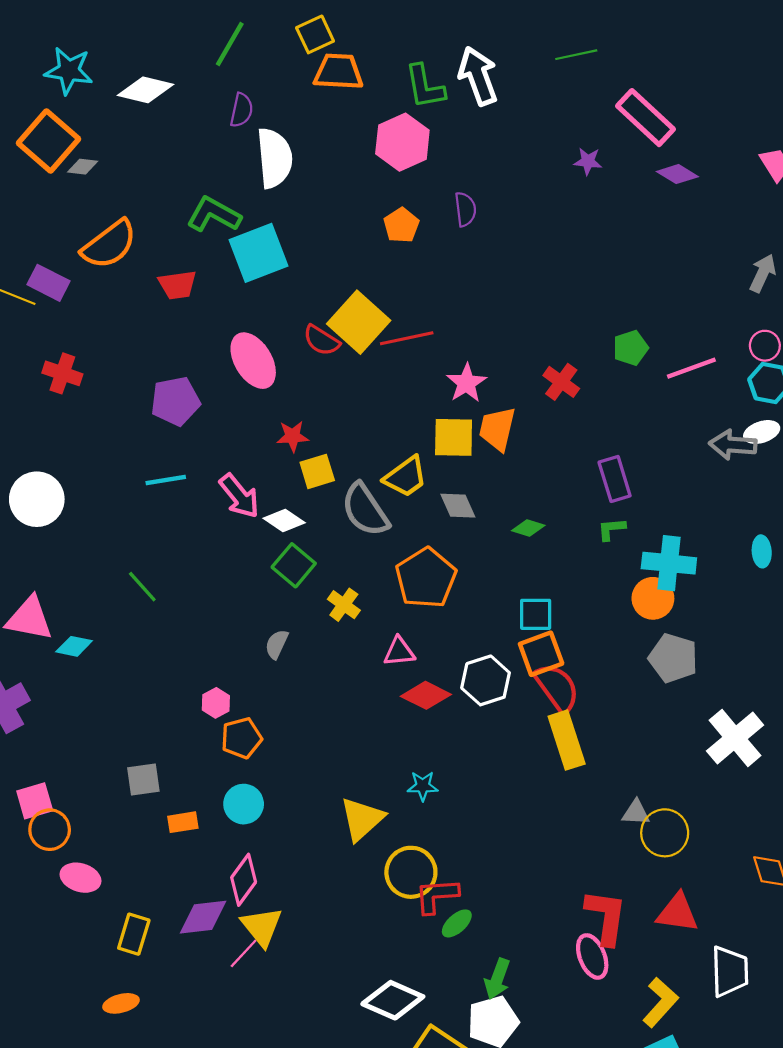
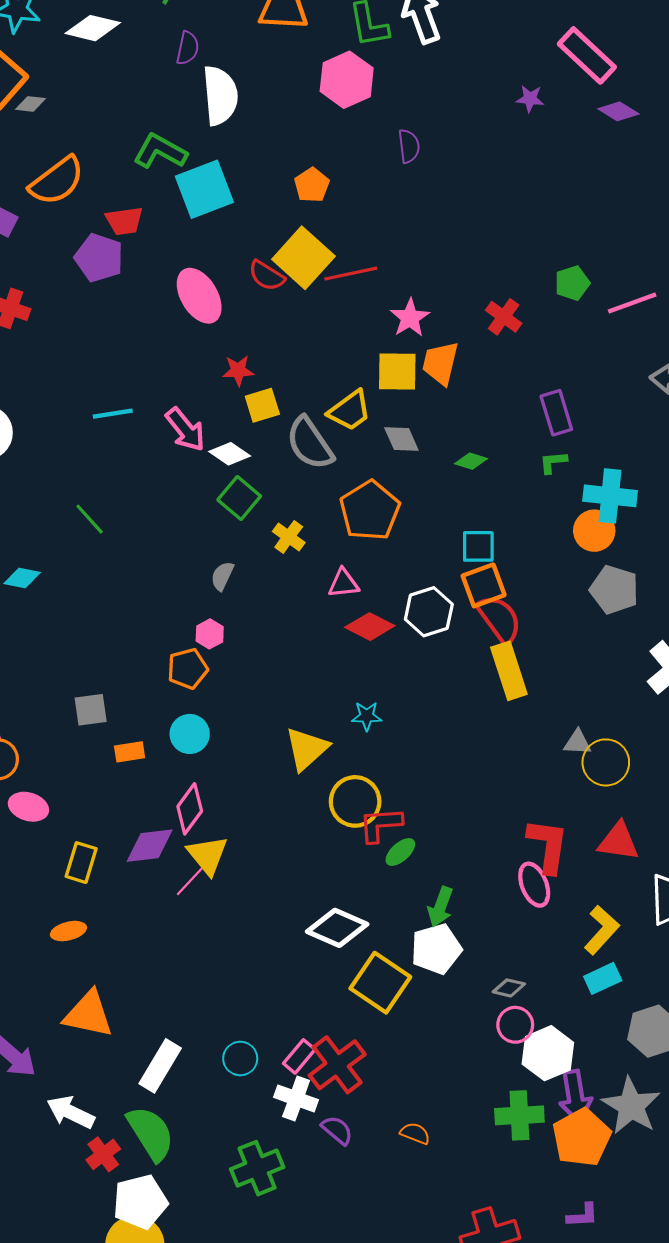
orange pentagon: (401, 225) -> (312, 185), moved
purple pentagon: (175, 401) -> (99, 258), moved, turned 30
pink hexagon: (216, 703) -> (210, 634), moved

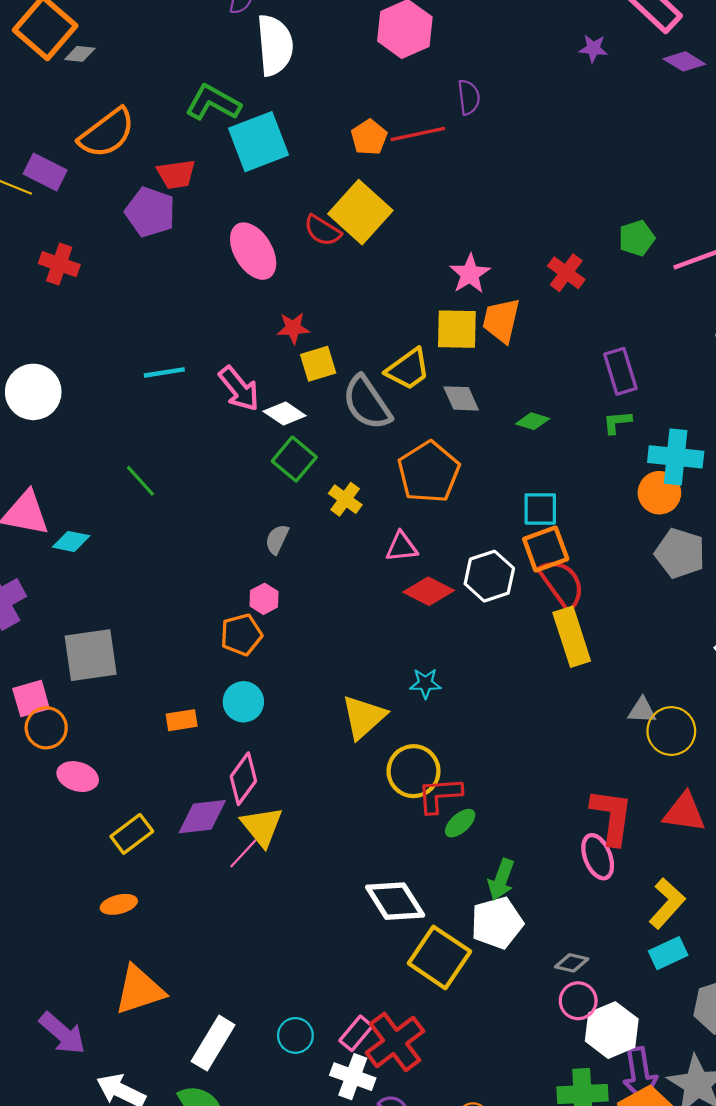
red line: (351, 274) -> (418, 134), moved
gray square: (91, 710) -> (91, 655), moved, size x1.6
yellow rectangle: (81, 863) -> (132, 834), turned 36
white diamond: (337, 928) -> (395, 901), turned 34
orange triangle: (89, 1014) -> (139, 990), turned -30

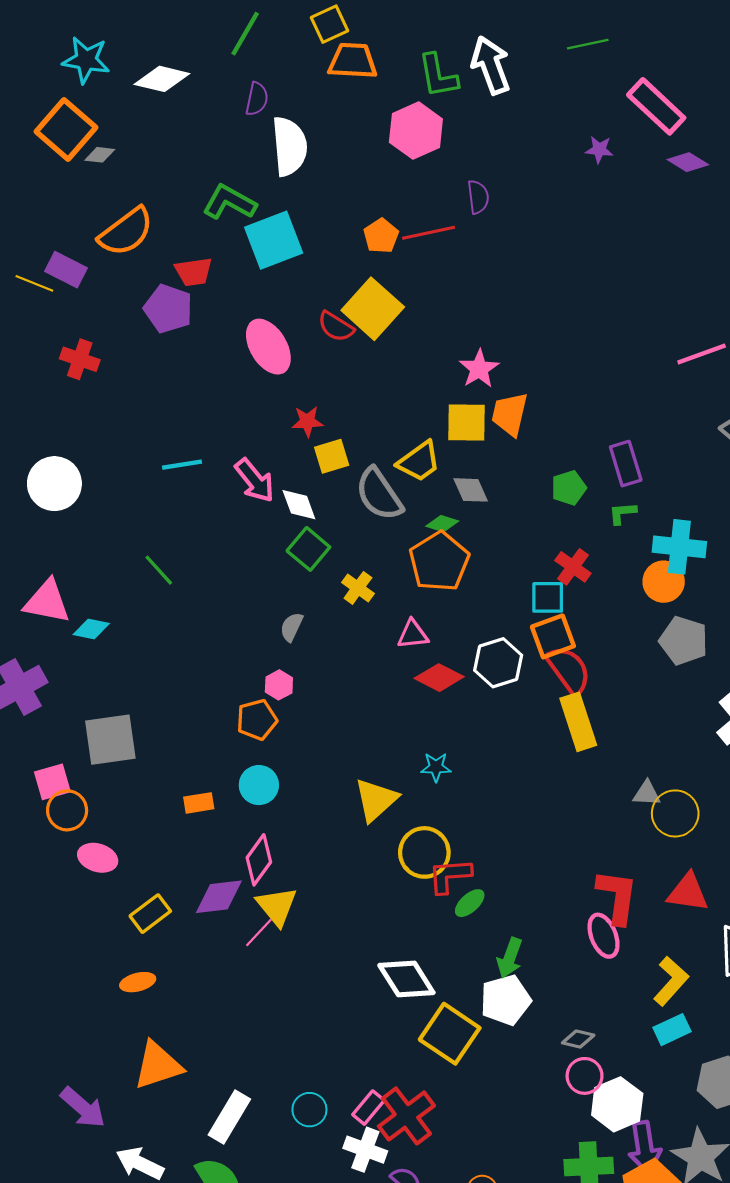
green pentagon: (637, 238) -> (569, 488), moved
red cross: (566, 273) -> (573, 567), moved
white diamond: (285, 414) -> (299, 505), turned 36
green diamond: (533, 421) -> (442, 524), moved

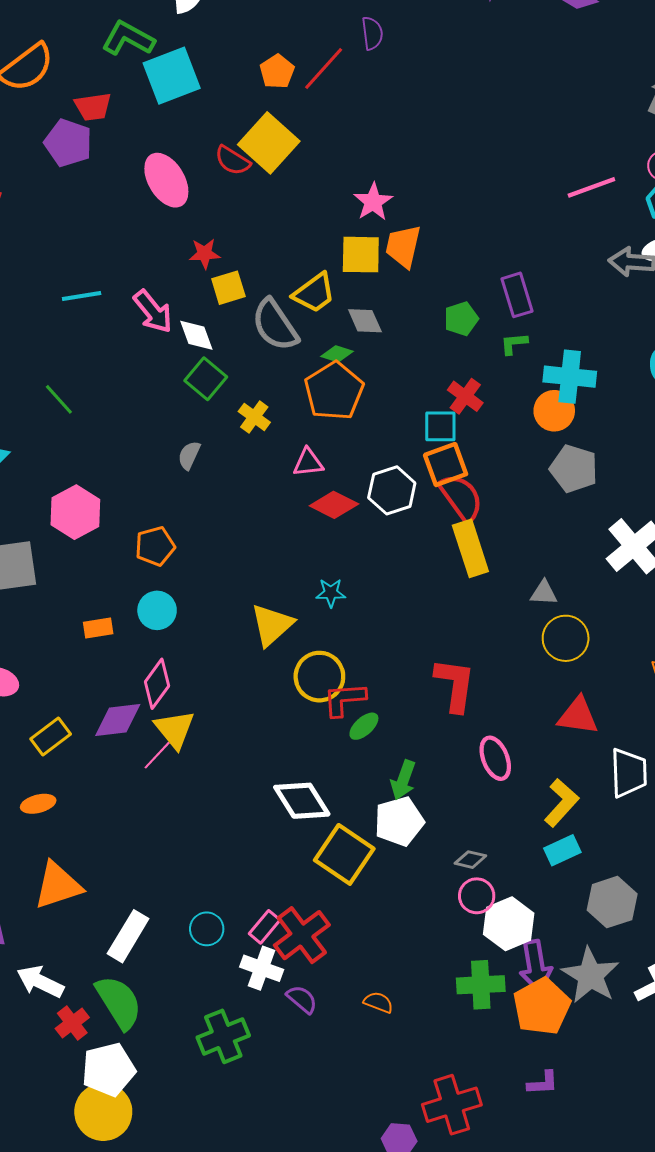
red line: (429, 233) -> (324, 68), turned -36
pink hexagon: (279, 685) -> (75, 512), moved, size x1.8
gray triangle: (647, 793) -> (544, 593), moved
red L-shape: (617, 897) -> (455, 685), moved

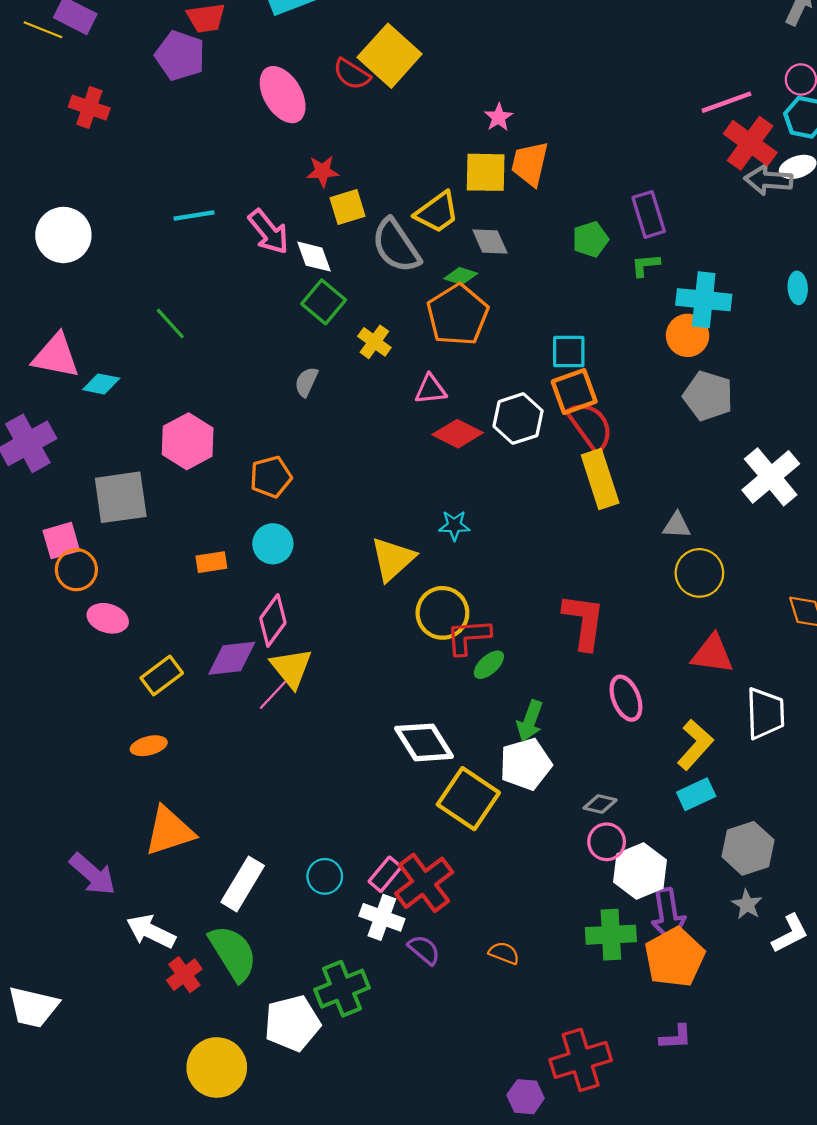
pink star: (373, 202) -> (499, 117), size x0.7
red cross: (465, 396) -> (750, 143), moved, size x1.4
gray star: (590, 975) -> (747, 904), moved, size x0.5
white pentagon: (108, 1070) -> (292, 1023), moved

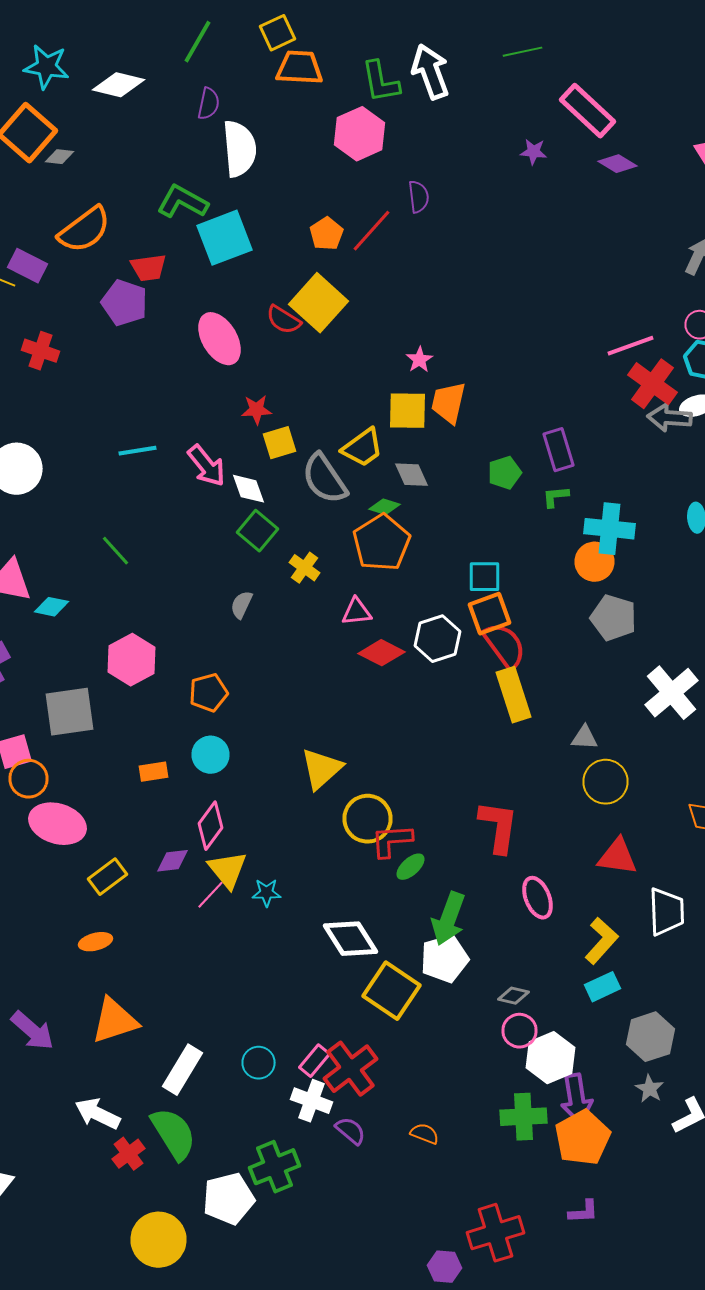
cyan star: (454, 525) -> (266, 893), moved
pink ellipse: (108, 618) -> (58, 824), size x1.5
purple diamond: (232, 658) -> (172, 861), size x0.7
green arrow: (530, 721) -> (448, 919), size x1.4
purple arrow: (93, 874) -> (32, 1031), moved

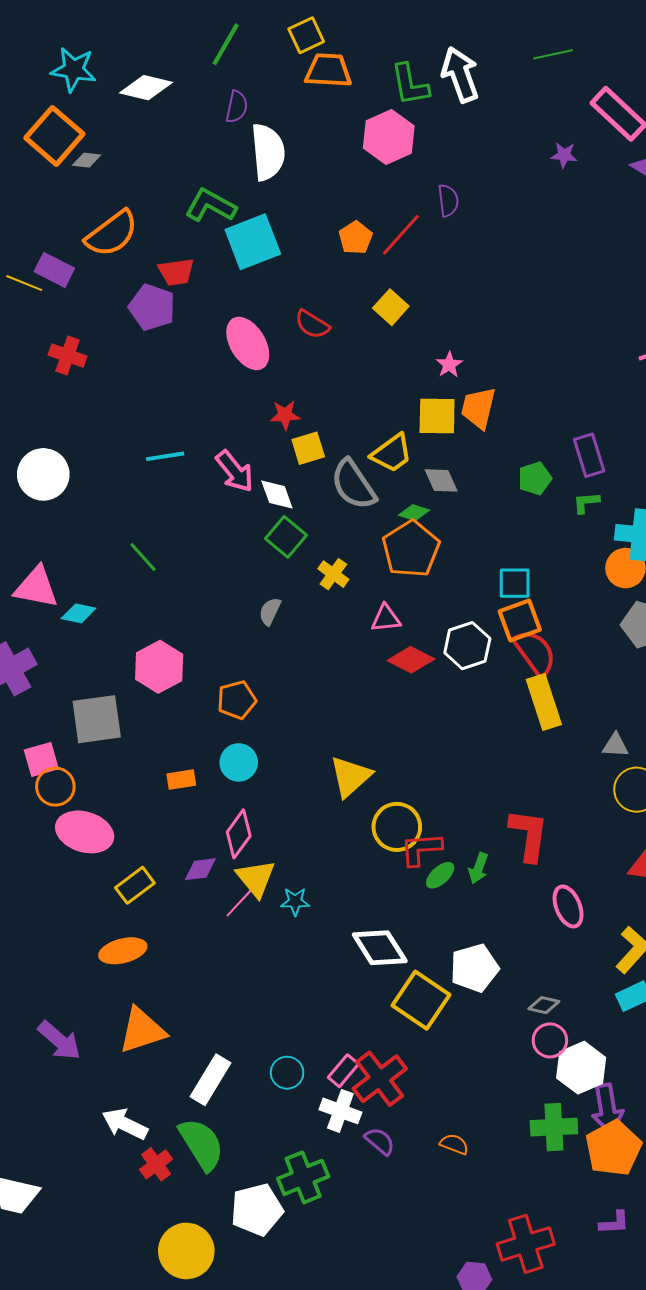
yellow square: (318, 303) -> (391, 307), moved, size x0.6
green arrow: (448, 919) -> (478, 868), moved, size x0.6
orange ellipse: (96, 942) -> (123, 951), size x1.4

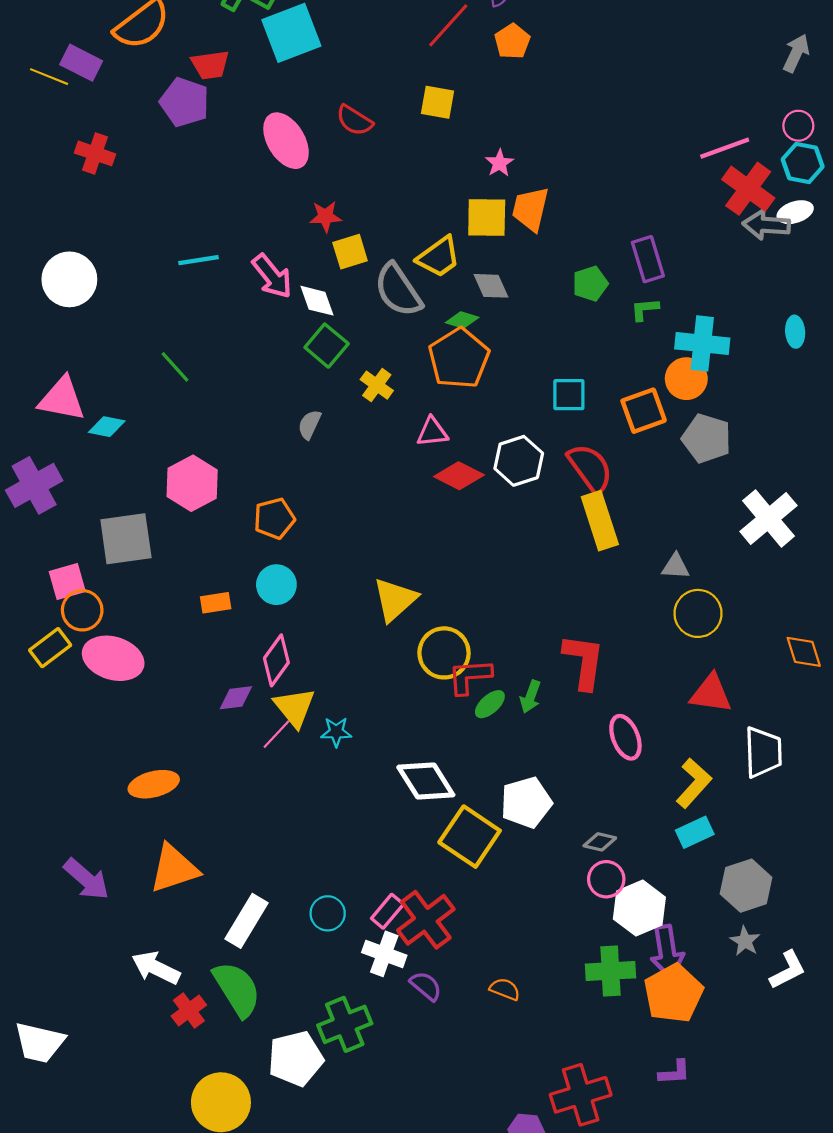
orange pentagon: (356, 238) -> (512, 41), moved
yellow square: (391, 307) -> (438, 102), turned -32
orange square: (520, 620) -> (644, 411), moved
yellow rectangle: (135, 885) -> (50, 648), moved

